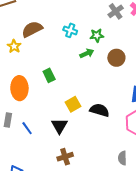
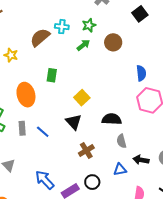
brown semicircle: (32, 29) -> (40, 37), moved
green rectangle: (49, 75) -> (52, 75), turned 48
black semicircle: (100, 110) -> (112, 119), moved
gray semicircle: (122, 158) -> (121, 141), moved

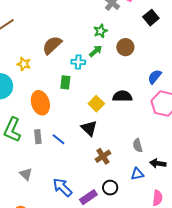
cyan cross: (62, 27) -> (78, 62), moved
blue semicircle: (141, 73) -> (155, 77), turned -133
black semicircle: (112, 119) -> (122, 96), moved

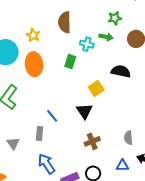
brown semicircle: (52, 45) -> (65, 22), turned -60
green arrow: (96, 51) -> (106, 37), turned 40
black semicircle: (122, 96) -> (121, 71), moved
orange ellipse: (40, 103) -> (34, 64), moved
gray rectangle: (38, 137) -> (39, 133), moved

